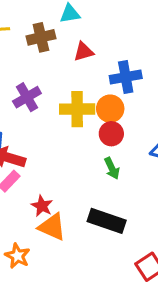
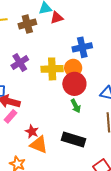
red triangle: (83, 52) -> (57, 18), moved
red circle: (111, 134) -> (74, 84), size x1.5

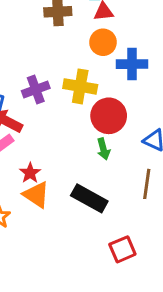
purple cross: (20, 63) -> (36, 89), moved
orange circle: (73, 68) -> (103, 42), moved

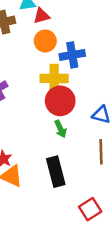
yellow cross: (80, 86) -> (54, 78), moved
black rectangle: (89, 198) -> (56, 172), turned 56

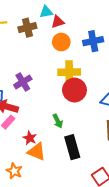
blue cross: (72, 55) -> (93, 41), moved
green arrow: (60, 129) -> (58, 121), moved

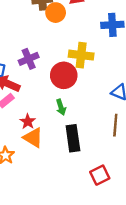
orange circle: (61, 42) -> (56, 13), moved
red circle: (74, 90) -> (64, 75), moved

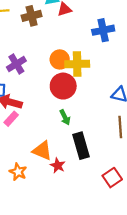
orange circle: (56, 13) -> (60, 59), moved
purple cross: (29, 59) -> (16, 64), moved
red star: (28, 122) -> (58, 166), moved

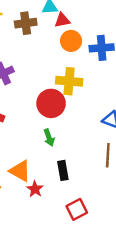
orange circle: (60, 59) -> (71, 41), moved
black rectangle: (81, 146) -> (63, 170), size x0.7
red square: (112, 178) -> (77, 209), moved

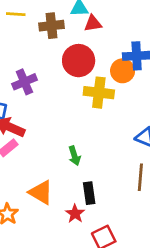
orange circle: (71, 41) -> (123, 71), moved
red circle: (51, 103) -> (79, 61), moved
red star: (35, 189) -> (75, 214), moved

